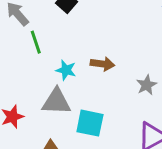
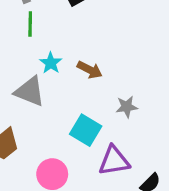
cyan square: (90, 123) -> (86, 130), moved

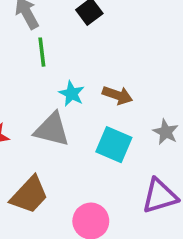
gray star: (127, 107) -> (166, 132), turned -30
cyan square: (86, 130) -> (114, 145), moved

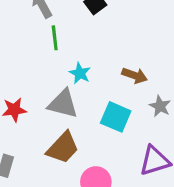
brown arrow: (117, 95) -> (135, 75), moved
brown trapezoid: (29, 195) -> (63, 148), moved

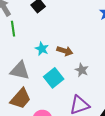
cyan star: (80, 73) -> (42, 49), moved
cyan square: (116, 117) -> (54, 78), turned 30

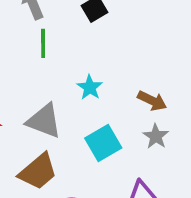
brown arrow: (65, 51) -> (152, 101), moved

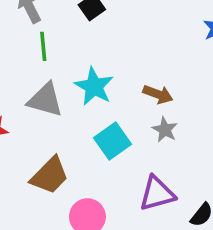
cyan star: (90, 87) -> (94, 86), size x1.5
gray triangle: (44, 121) -> (45, 100), moved

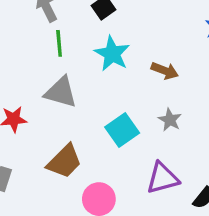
cyan star: (94, 86) -> (112, 54), moved
brown arrow: (158, 94) -> (165, 71), moved

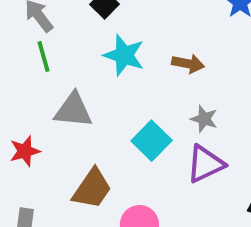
green line: (59, 43) -> (44, 57), moved
purple triangle: (163, 178) -> (205, 164), moved

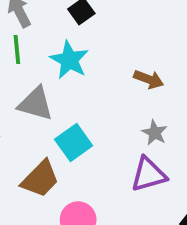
cyan star: (124, 55) -> (69, 60), moved
cyan square: (152, 141) -> (74, 143), moved

